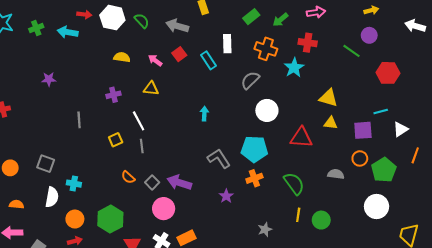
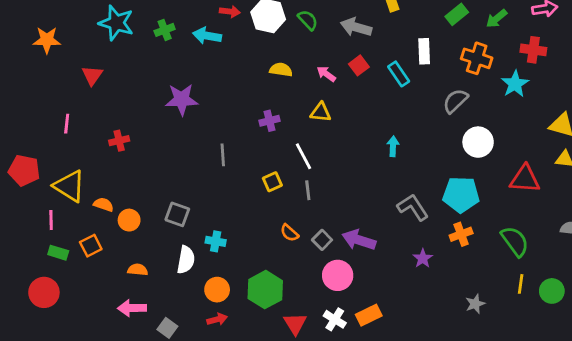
purple star: (49, 79) -> (182, 99), size x1.6

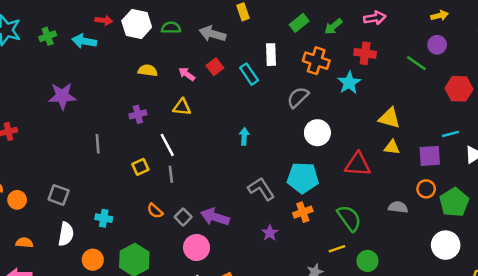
green semicircle: (308, 20) -> (171, 28), turned -48
cyan cross: (216, 241) -> (104, 218), moved
yellow line: (521, 284) -> (337, 249), moved, turned 63
green circle: (552, 291) -> (367, 261), moved

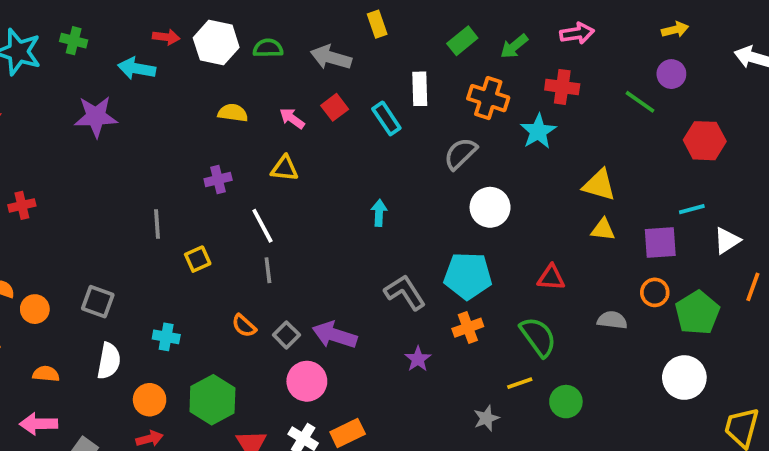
green cross: (48, 36) -> (74, 41), moved, turned 35
purple star: (62, 96) -> (96, 117), moved
red triangle: (358, 164) -> (551, 278), moved, size x0.7
yellow square: (140, 167) -> (198, 259), moved

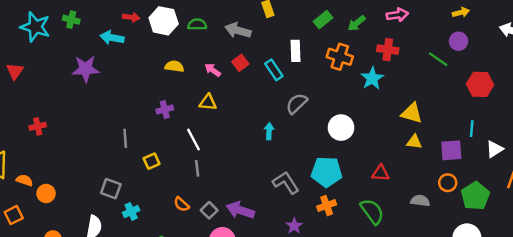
gray semicircle: (460, 154) -> (297, 104), moved
cyan line: (692, 209) -> (472, 129), turned -70
gray square: (98, 302) -> (111, 189), moved
cyan cross: (166, 337) -> (131, 211), turned -35

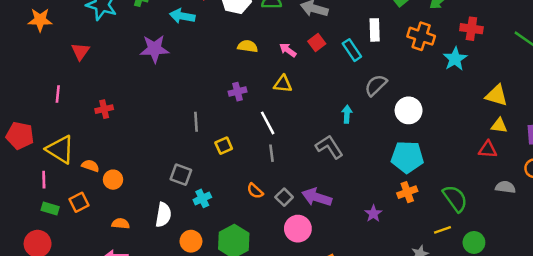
white circle: (341, 128) -> (409, 110), moved
red triangle: (381, 173) -> (488, 149), moved
gray L-shape: (286, 183) -> (329, 147), moved

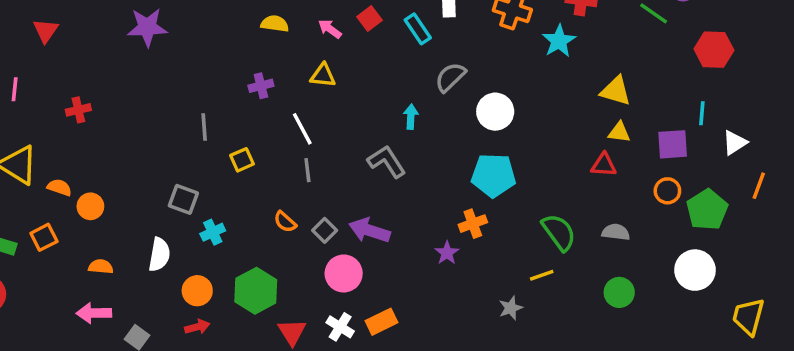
gray semicircle: (505, 187) -> (616, 232), moved
orange cross: (407, 192) -> (473, 224), moved
green circle: (474, 242) -> (619, 292), moved

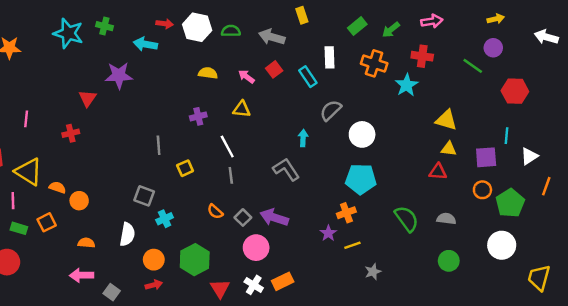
red triangle: (46, 31) -> (88, 98), moved
yellow line: (542, 275) -> (352, 245), moved

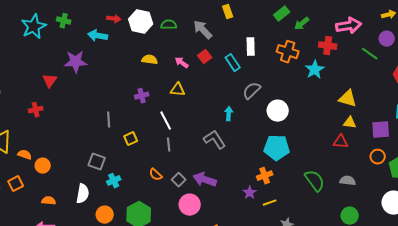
pink arrow: (432, 21) -> (349, 26), moved, size x1.4
green rectangle: (357, 26) -> (282, 14), moved
cyan star: (68, 33) -> (34, 27), turned 30
gray arrow: (272, 37) -> (203, 30), turned 30

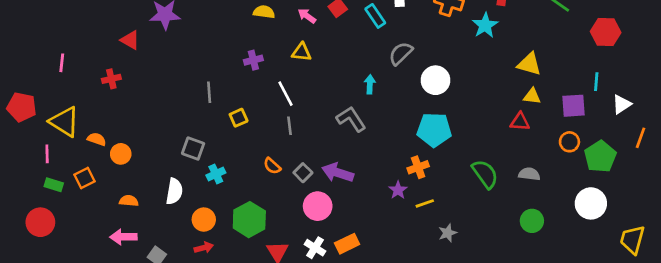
red triangle: (50, 81) -> (130, 40), turned -35

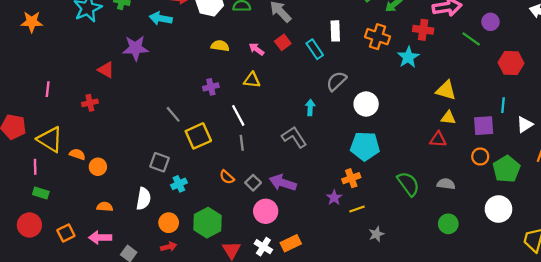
gray line: (209, 92) -> (173, 114), turned -36
yellow square: (239, 118) -> (198, 136), size x1.6
orange square: (85, 178) -> (66, 233), moved

